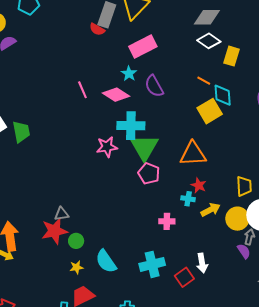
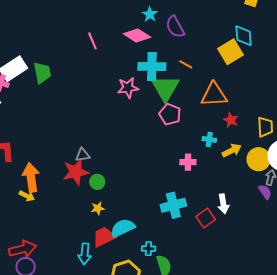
orange line: (204, 81) -> (186, 64), moved
pink line: (82, 90) -> (92, 41), moved
red star: (199, 185) -> (231, 120), moved
cyan semicircle: (106, 261) -> (123, 228), moved, turned 100

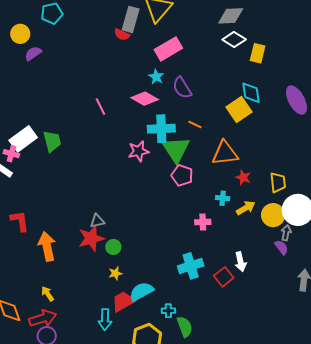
yellow arrow: (27, 196) -> (48, 294), moved, turned -147

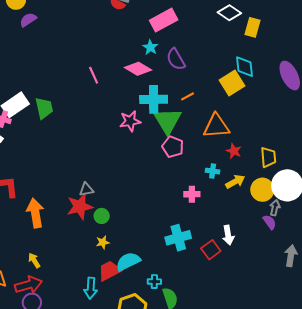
orange line: (195, 125) -> (187, 96), turned -56

